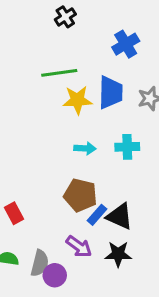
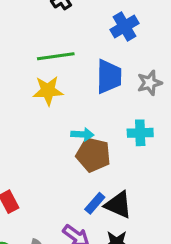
yellow star: (77, 100) -> (48, 91), moved
cyan cross: (127, 147) -> (140, 133), moved
brown pentagon: (80, 195) -> (93, 155), moved

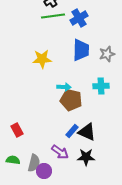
blue cross: (125, 27) -> (79, 18), moved
green line: (56, 56) -> (53, 16), moved

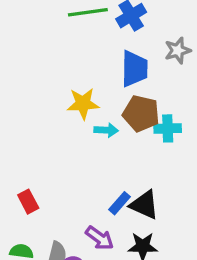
gray star: (107, 54) -> (178, 50), moved
yellow star: (42, 59) -> (83, 104), moved
brown pentagon: (71, 100) -> (141, 114), moved

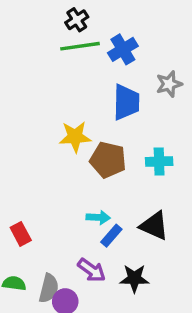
brown pentagon: (141, 114) -> (108, 160), moved
cyan arrow: (106, 130) -> (98, 217), moved
black triangle: (144, 205) -> (154, 226), moved

